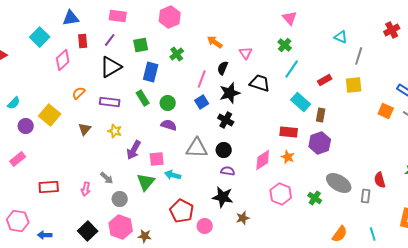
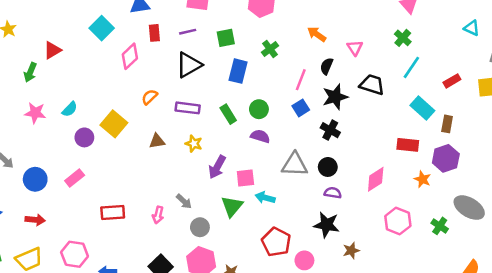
purple line: (110, 40) -> (188, 32), turned 40
green rectangle: (143, 98) -> (228, 114), moved
brown triangle: (85, 129) -> (157, 141), turned 40
orange star: (288, 157) -> (422, 179), moved

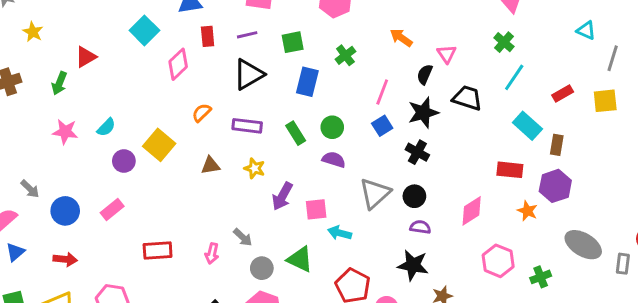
black semicircle: (327, 66) -> (425, 74), moved
gray triangle: (295, 165) -> (375, 193), turned -44
green triangle: (232, 206) -> (300, 259), moved, turned -45
green cross: (440, 226) -> (541, 277), moved, turned 35

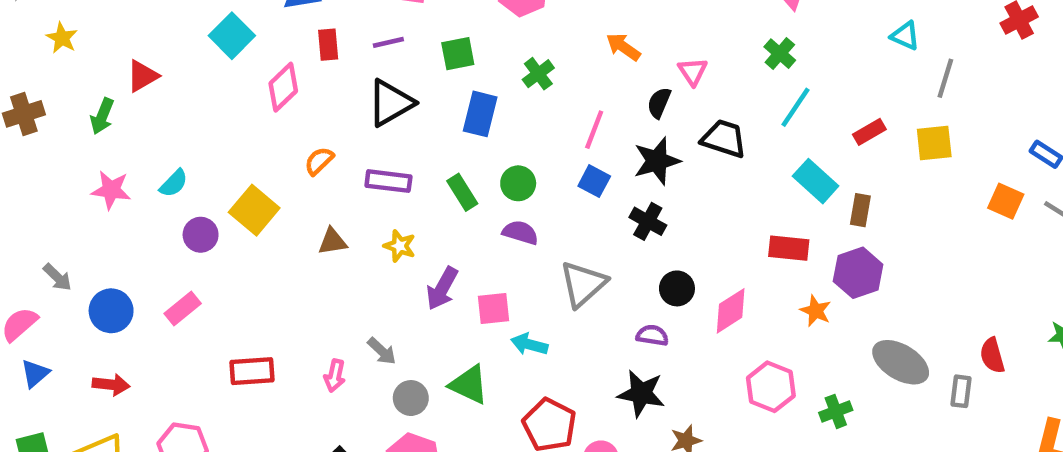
blue square: (382, 126) -> (594, 181), turned -30
black circle: (414, 196) -> (677, 288), moved

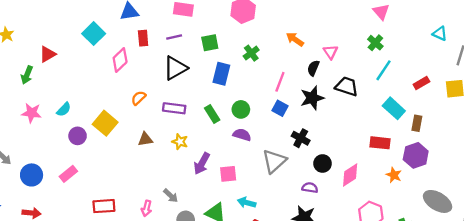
black cross: (648, 221) -> (301, 138), moved
cyan arrow: (529, 344) -> (247, 203), moved

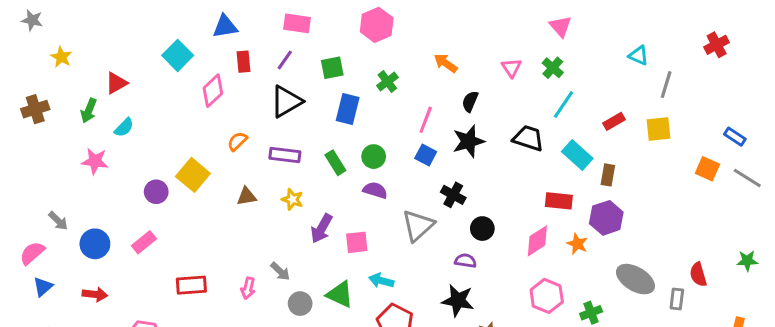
purple line: (174, 37) -> (285, 60), turned -42
pink triangle: (331, 52) -> (511, 68), moved
black trapezoid: (347, 86) -> (528, 138), moved
cyan semicircle: (64, 109) -> (124, 127), moved
pink diamond: (350, 175) -> (537, 241), moved

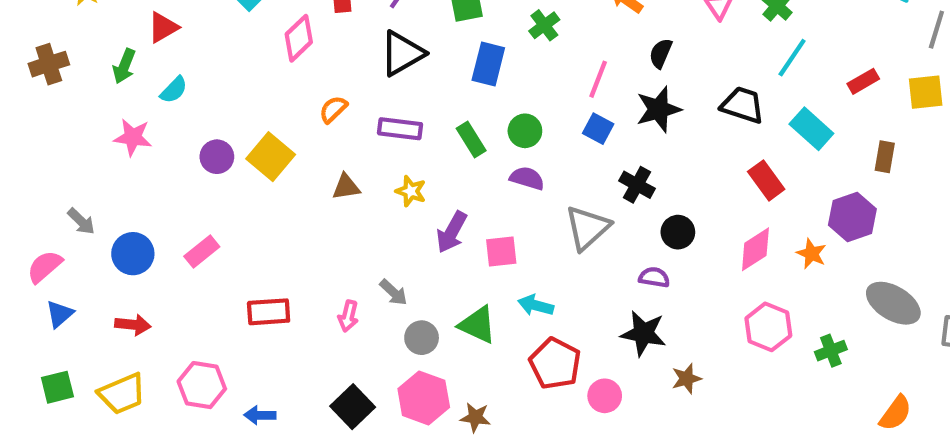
brown rectangle: (608, 175) -> (885, 157), moved
purple circle: (156, 192) -> (217, 157), moved
red rectangle: (559, 201) -> (766, 180), moved, turned 48

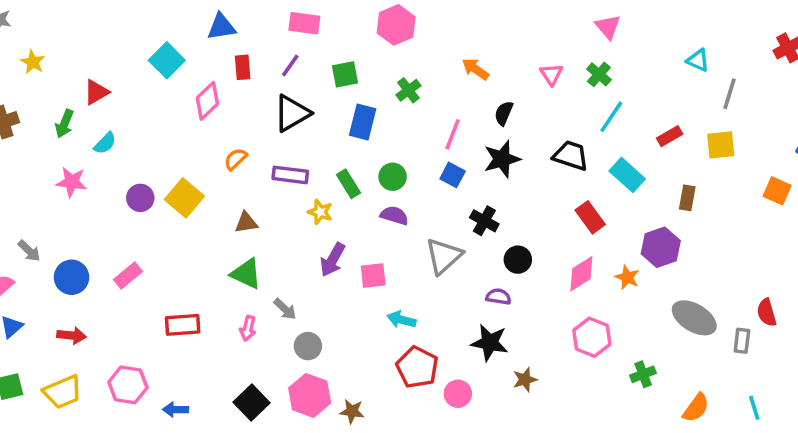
yellow star: (411, 191) -> (320, 212), moved
green triangle: (478, 325) -> (246, 274), moved
green cross: (831, 351) -> (643, 374), moved

